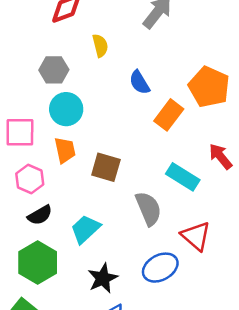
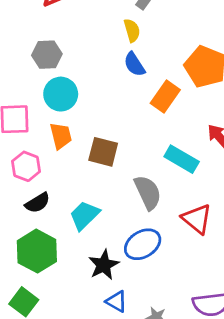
yellow semicircle: (100, 46) -> (132, 30), moved
blue ellipse: (160, 268) -> (143, 244), moved

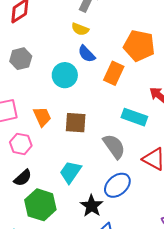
yellow semicircle: (132, 30) -> (80, 29), turned 138
cyan circle: (61, 94) -> (65, 75), moved
black semicircle: (38, 203) -> (23, 178), moved

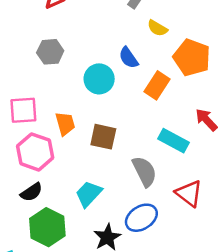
yellow semicircle: (80, 29) -> (157, 28), moved
pink hexagon: (21, 144) -> (35, 152), size x1.4

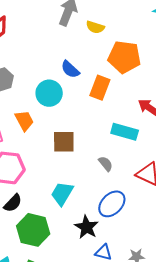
yellow semicircle: (157, 28) -> (95, 27), moved
orange trapezoid: (65, 124) -> (24, 121), moved
gray semicircle: (144, 171) -> (106, 164), size x0.6

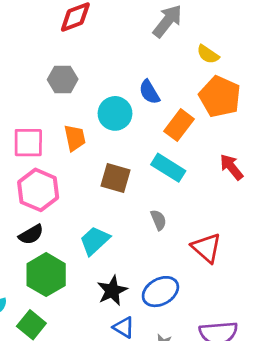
yellow semicircle: (95, 27) -> (208, 54), moved
cyan rectangle: (125, 132) -> (168, 168), moved
blue ellipse: (112, 204) -> (160, 292), moved

